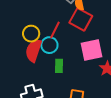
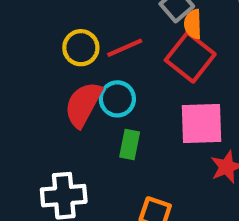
red line: (55, 30) -> (125, 48), moved, turned 30
yellow circle: (31, 34) -> (81, 48), moved

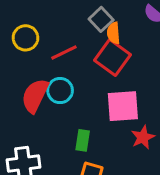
yellow circle: (81, 48) -> (25, 38), moved
green rectangle: (130, 145) -> (83, 140), moved

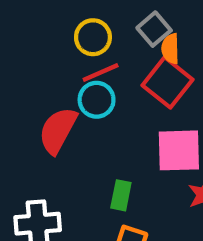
yellow circle: (25, 38) -> (93, 37), moved
cyan circle: (60, 91) -> (97, 100), moved

